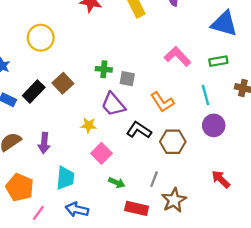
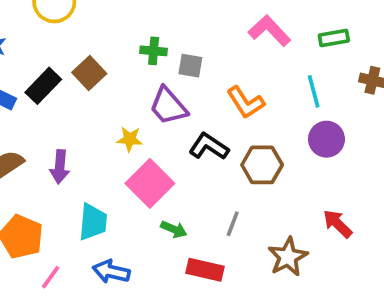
pink square: (101, 153) -> (150, 183), size x1.4
brown star: (174, 200) -> (288, 257), moved

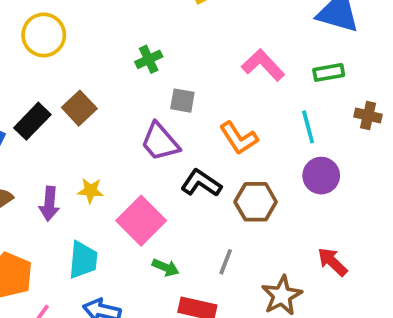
green cross: (154, 51) -> (149, 59), moved, turned -30
yellow star: (130, 139) -> (91, 191), moved

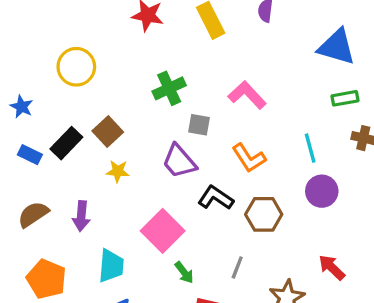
green cross: (149, 59) -> (169, 88), size x1.4
pink L-shape: (263, 65) -> (247, 95), moved
green rectangle: (329, 72) -> (345, 98), moved
yellow star: (91, 191) -> (118, 171), moved
green arrow: (166, 267) -> (184, 272), turned 30

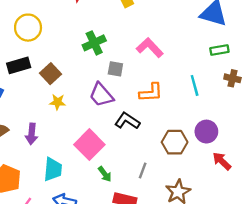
black rectangle: (66, 143) -> (19, 65), moved, turned 30
orange L-shape: (249, 158) -> (151, 93), turned -60
purple circle: (322, 191) -> (206, 132), moved
brown hexagon: (264, 214) -> (175, 142), moved
red arrow: (332, 267) -> (222, 161), moved

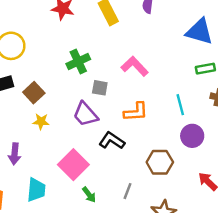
purple circle: (206, 132) -> (192, 136), moved

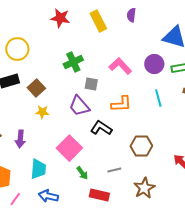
purple circle: (192, 136) -> (154, 64), moved
gray line: (127, 191) -> (114, 170), turned 56

